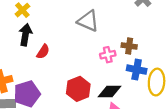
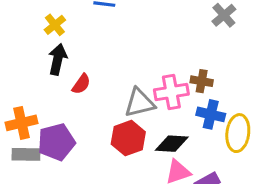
gray triangle: (88, 21) -> (140, 103), moved, turned -40
pink cross: (108, 55) -> (171, 92), size x1.5

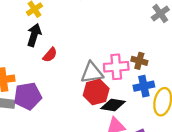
blue cross: (211, 114) -> (144, 86), turned -30
red hexagon: (128, 138) -> (96, 92), moved

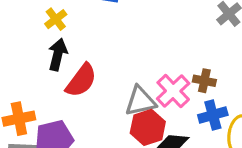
red semicircle: (50, 55) -> (81, 80), size x1.6
pink cross: (116, 67) -> (173, 91), turned -35

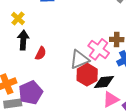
red semicircle: (81, 80) -> (41, 53), size x0.6

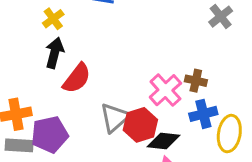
red semicircle: (41, 53) -> (77, 78), size x1.5
gray triangle: (80, 59) -> (115, 118), moved, turned -30

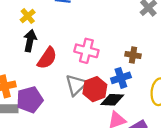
pink cross: (165, 90) -> (86, 51), moved, turned -30
blue cross: (203, 114) -> (121, 78), moved

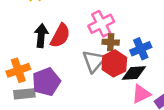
black arrow: (30, 41) -> (41, 36), moved
pink cross: (86, 51) -> (101, 24), turned -35
brown cross: (133, 55) -> (111, 42), moved

